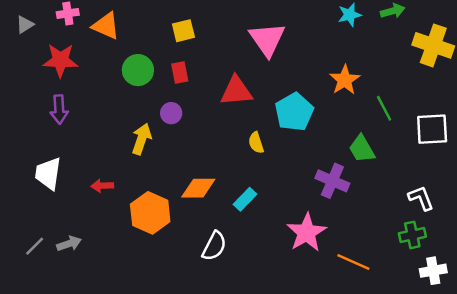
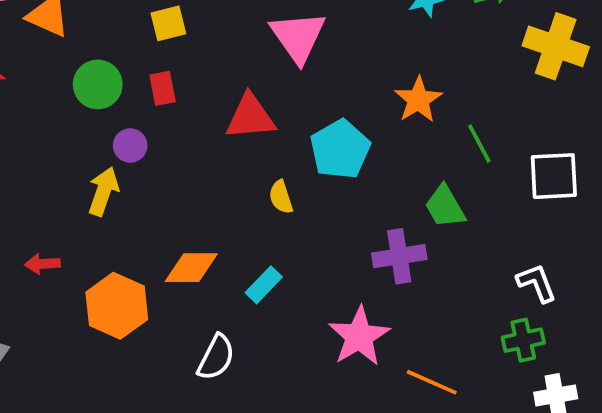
purple circle: (171, 113) -> (130, 146), moved
purple cross: (332, 181) -> (399, 256), turned -32

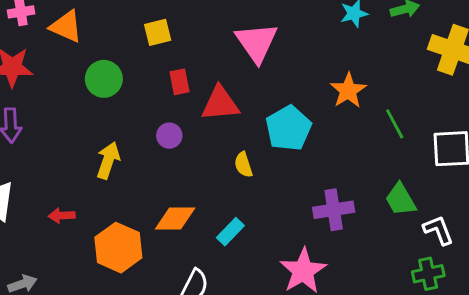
red rectangle: (163, 88) -> (179, 82), moved
purple circle: (130, 146) -> (169, 136), moved
green trapezoid: (445, 207) -> (401, 200), moved

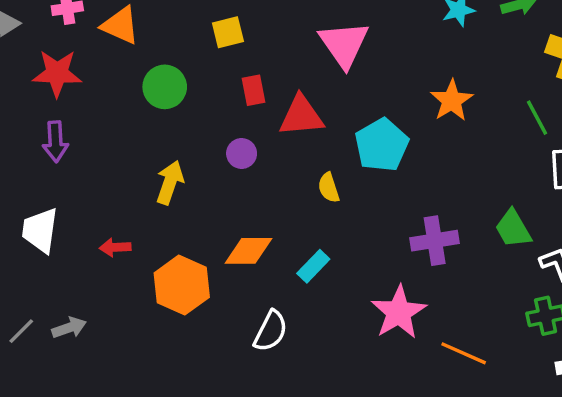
green line: (395, 124) -> (537, 118), moved

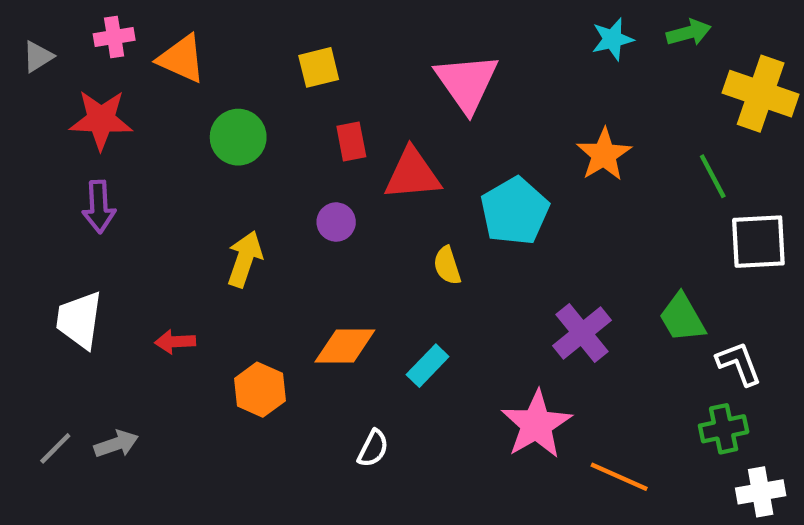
purple cross: (435, 241) -> (582, 333), turned -30
orange hexagon: (182, 285) -> (260, 390), size x0.7
white semicircle: (271, 331) -> (373, 448), size x0.7

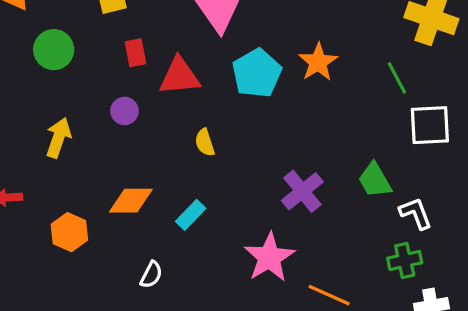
cyan pentagon: (515, 211) -> (257, 73), moved

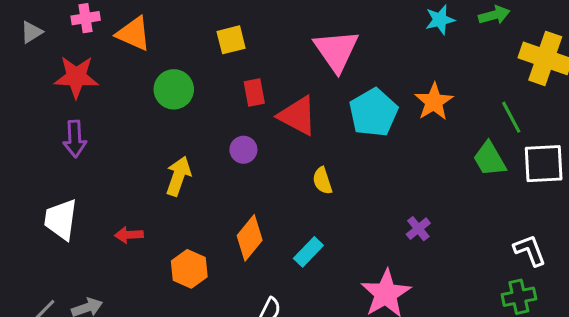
red triangle: (180, 76) -> (298, 116), turned 33
green trapezoid: (375, 180) -> (490, 159), moved
purple cross: (302, 191) -> (418, 229), size x0.6
orange diamond: (131, 201) -> (250, 238), turned -51

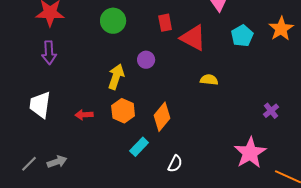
cyan pentagon: (373, 113) -> (242, 36), size x0.7
purple circle: (243, 150) -> (146, 60), moved
yellow semicircle: (322, 181) -> (209, 80), turned 114
cyan rectangle: (308, 252) -> (139, 147), moved
orange hexagon: (189, 269) -> (123, 111), moved

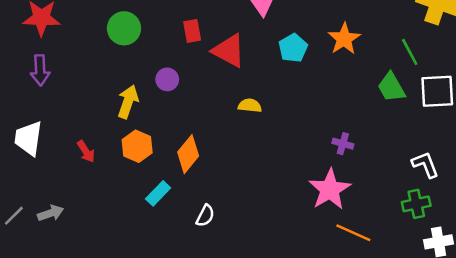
purple cross: (271, 111) -> (343, 144), moved, turned -35
red arrow: (84, 115) -> (86, 151), turned -120
pink star: (250, 153) -> (330, 189), moved

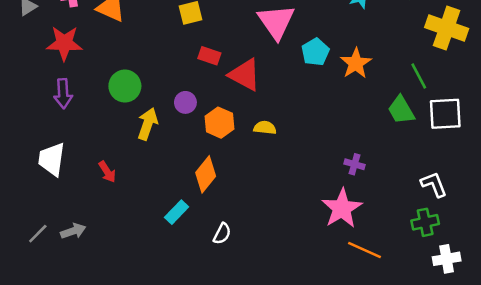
green circle: (124, 28) -> (125, 86), moved
red rectangle: (192, 31) -> (209, 56), turned -60
cyan pentagon: (293, 48) -> (315, 52), moved
orange hexagon: (137, 146) -> (219, 123), moved

